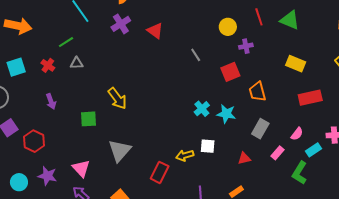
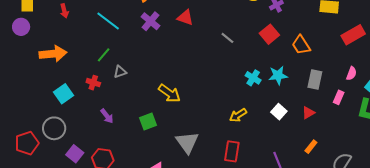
gray line: (196, 55) -> (227, 38), moved
white square: (208, 146) -> (279, 112), moved, turned -35
yellow arrow: (185, 155) -> (238, 115), moved

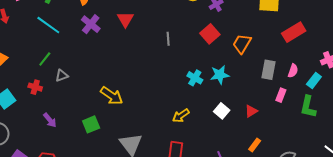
red triangle: (185, 17) -> (125, 19), turned 42
gray line: (227, 38) -> (168, 39), turned 48
orange trapezoid: (301, 45) -> (242, 44), turned 65
gray rectangle: (315, 79) -> (269, 70), moved

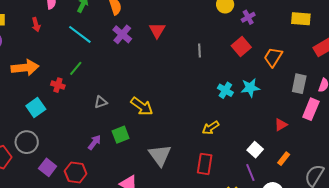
gray triangle: (62, 76) -> (101, 102), moved
red cross: (35, 87) -> (58, 85), moved
pink rectangle: (281, 95) -> (311, 109), size x1.5
white square: (222, 111) -> (255, 150), moved
purple arrow: (50, 120) -> (94, 142), moved, turned -105

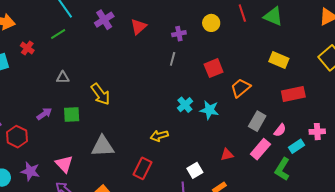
purple cross: (248, 17) -> (179, 34), moved
green line: (76, 68) -> (58, 34), moved
gray triangle: (160, 155) -> (103, 146), turned 45

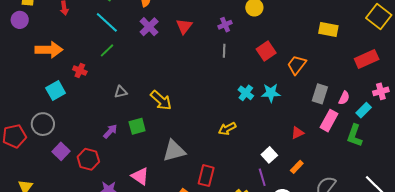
red rectangle: (293, 94) -> (367, 59), moved
red rectangle: (142, 168) -> (206, 176), moved

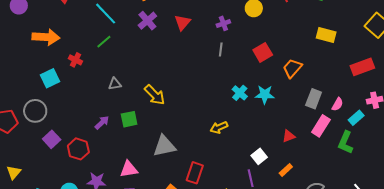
pink triangle: (140, 176) -> (129, 169), turned -48

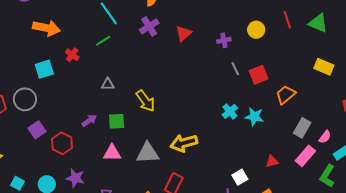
gray line: (221, 49) -> (235, 69), moved, turned -40
yellow arrow: (219, 127) -> (184, 143), moved, size x1.5
pink triangle: (129, 169) -> (112, 153), moved

